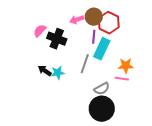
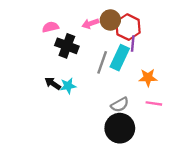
pink semicircle: (40, 31) -> (50, 27), moved, turned 32
purple line: (94, 37) -> (133, 44), moved
gray line: (85, 64) -> (102, 62), moved
pink line: (122, 79) -> (154, 103), moved

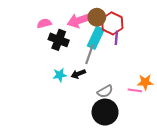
pink arrow: (90, 24) -> (79, 20), size x1.6
cyan rectangle: (120, 58) -> (96, 38), moved
orange star: (148, 78) -> (145, 82), moved
black arrow: (53, 83) -> (78, 74), moved, turned -56

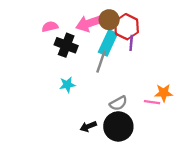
black arrow: (78, 74) -> (88, 126), moved

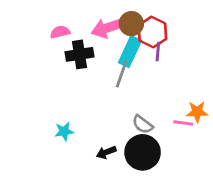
black cross: (66, 45) -> (80, 54), turned -30
cyan star: (67, 85) -> (64, 131), moved
gray semicircle: (118, 103) -> (143, 124), turned 66

